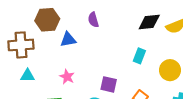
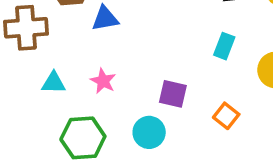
cyan triangle: (28, 76) -> (54, 83), moved

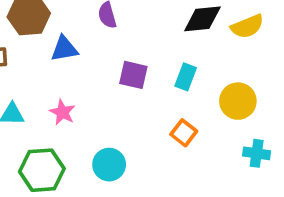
purple square: (173, 94) -> (133, 75), moved
orange square: (226, 116) -> (184, 133), moved

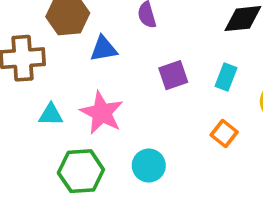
purple square: (133, 75) -> (173, 75), turned -32
pink star: (62, 112) -> (102, 113), size x1.6

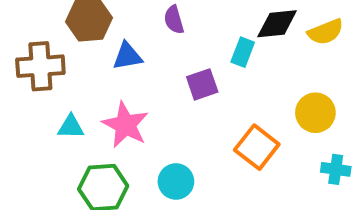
cyan rectangle: (226, 77) -> (243, 52), moved
orange square: (224, 133) -> (257, 147), size x1.5

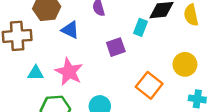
yellow semicircle: (326, 32) -> (191, 15), turned 100
blue triangle: (127, 56) -> (70, 30), turned 36

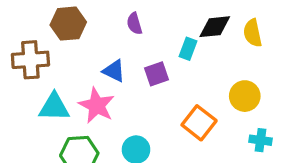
blue triangle: (70, 30) -> (114, 71), moved
cyan triangle: (36, 73) -> (54, 107), size x1.5

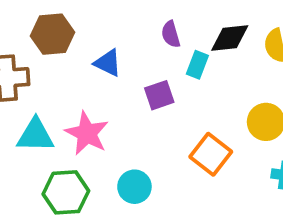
purple semicircle: (134, 24) -> (171, 34), moved
blue triangle: (114, 71) -> (108, 63), moved

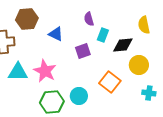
black diamond: (230, 38) -> (123, 45), moved
cyan circle: (134, 187) -> (79, 96), moved
green hexagon: (66, 192) -> (52, 102), moved

